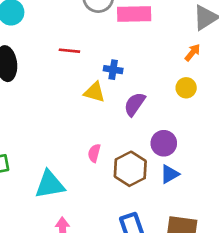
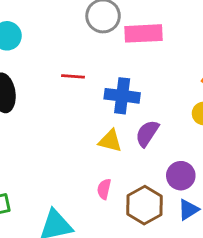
blue cross: (113, 70) -> (122, 96), size x1.6
yellow triangle: (94, 92) -> (110, 141), moved

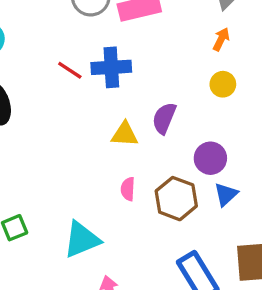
red line: (73, 76) -> (70, 70), turned 40
blue cross: (122, 96) -> (111, 67), moved

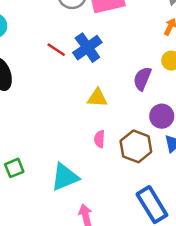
blue cross: (111, 67) -> (87, 48), turned -32
purple semicircle: (164, 118) -> (142, 79), moved

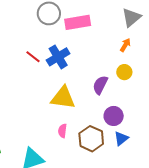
yellow triangle: (97, 98) -> (63, 98), size x1.5

